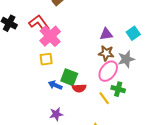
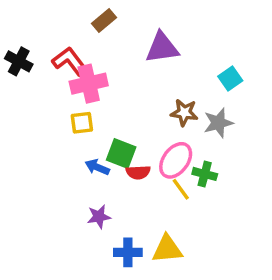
purple triangle: (106, 34) -> (162, 48), moved, size x1.5
pink cross: (50, 36) -> (89, 84), turned 30
pink ellipse: (108, 71) -> (176, 160), moved

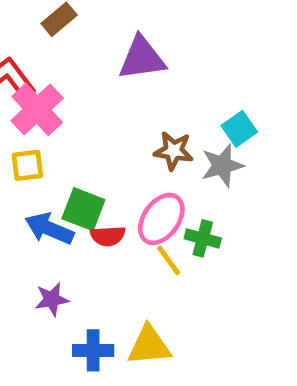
cyan square: (230, 78) -> (239, 129), moved
pink cross: (89, 84) -> (37, 109), turned -30
blue arrow: (97, 167) -> (49, 229), size x1.4

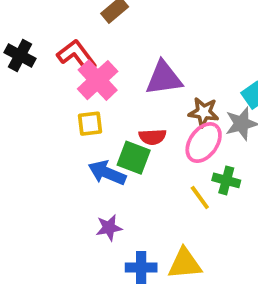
purple triangle: (142, 58) -> (164, 78), moved
pink ellipse: (161, 219) -> (204, 143), moved
red semicircle: (108, 236) -> (152, 137), moved

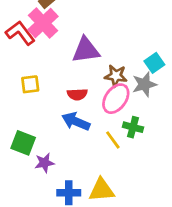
pink cross: (98, 80) -> (43, 23), moved
green square: (134, 158) -> (23, 143), moved
blue arrow: (107, 173) -> (76, 121), moved

